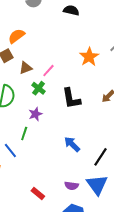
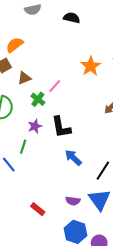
pink line: (48, 71) -> (55, 86), moved
black L-shape: (71, 99) -> (61, 127), moved

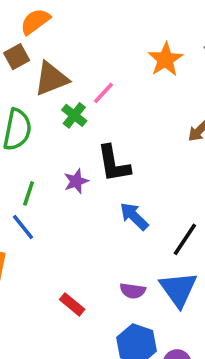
brown triangle: (24, 78) -> (51, 79), size x1.5
purple star: (35, 126) -> (76, 181), moved
green line: (23, 147) -> (29, 193), moved

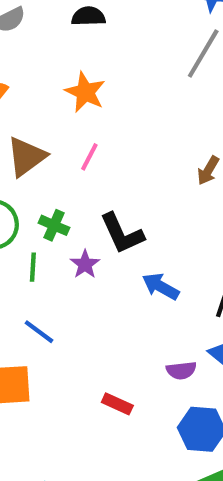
orange star: (165, 59) -> (85, 92), moved
green cross: (74, 115) -> (54, 225), moved
green line: (29, 193) -> (33, 267), moved

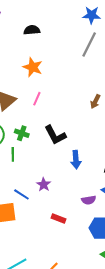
purple star: (85, 264) -> (44, 185), moved
blue arrow: (161, 286) -> (76, 160), turned -120
blue line: (39, 332) -> (21, 194), moved

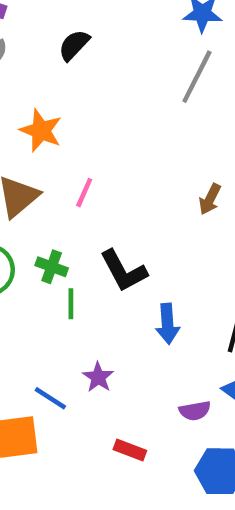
black semicircle: (32, 30) -> (74, 45), turned -42
orange star: (33, 67) -> (41, 131), moved
green line: (13, 154) -> (71, 304), moved

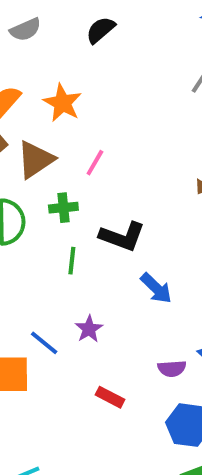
green cross: (52, 267) -> (63, 208), moved, turned -32
black L-shape: (123, 271) -> (122, 236), turned -48
blue arrow: (168, 324) -> (156, 288), turned -48

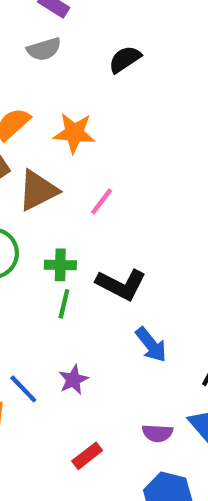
orange star: (62, 103) -> (74, 133), turned -30
green cross: (63, 208) -> (60, 265), moved
red rectangle: (110, 397) -> (87, 456), turned -72

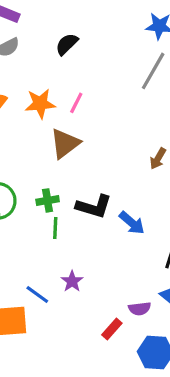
brown triangle: (38, 190) -> (65, 143), moved
pink line: (101, 201) -> (76, 103), moved
blue arrow: (151, 345) -> (132, 223), moved
red rectangle: (87, 456) -> (112, 329), moved

